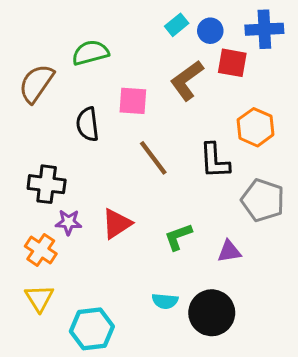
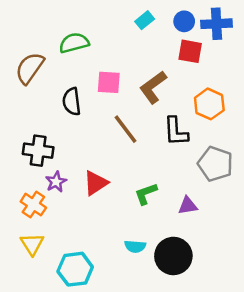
blue circle: (210, 31) -> (184, 21), moved
brown L-shape: (187, 80) -> (153, 87), moved
purple star: (69, 222) -> (56, 182), turned -30

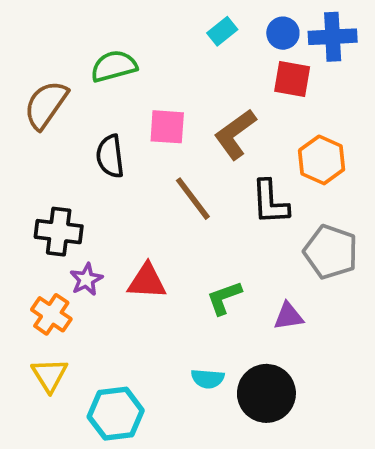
red triangle: (96, 183) -> (147, 281), turned 36

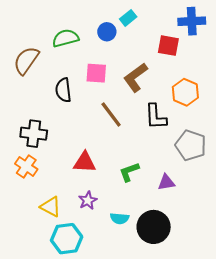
blue circle: (283, 33) -> (107, 32), moved
purple star: (86, 279) -> (88, 200), moved
orange cross: (51, 314) -> (26, 166), moved
yellow triangle: (50, 375) -> (51, 207), moved, turned -30

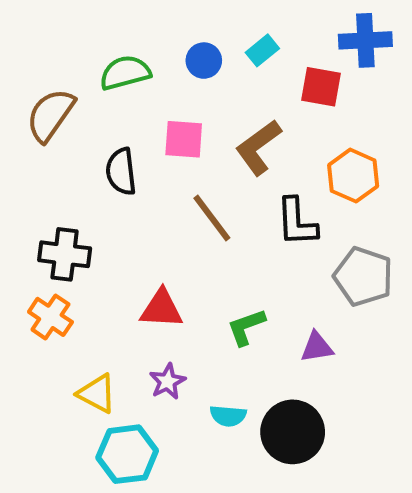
cyan rectangle: (128, 18) -> (262, 50), moved

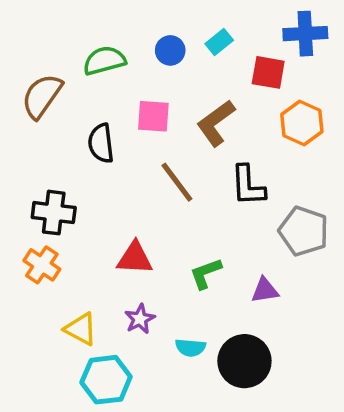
orange hexagon: (353, 176) -> (302, 123), moved

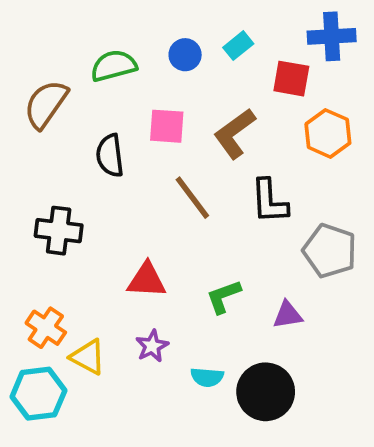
orange cross: (42, 265) -> (46, 328), moved
cyan hexagon: (106, 380) -> (38, 394), moved

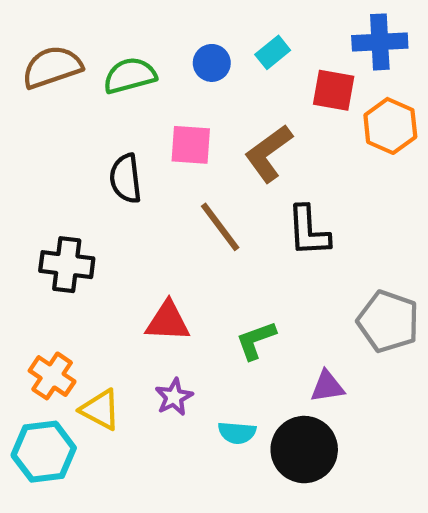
brown semicircle: (46, 104) -> (52, 67), moved, turned 36
orange hexagon: (328, 133) -> (390, 126), moved
gray pentagon: (330, 251) -> (388, 321), moved
purple triangle: (288, 315) -> (327, 386), moved

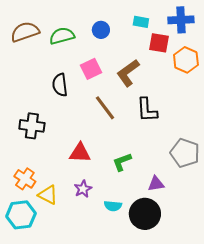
cyan rectangle: (273, 52) -> (141, 22), moved, turned 49
pink square: (191, 145) -> (91, 69), turned -30

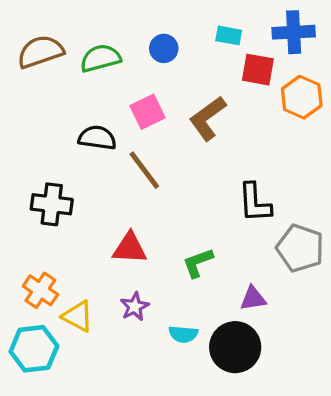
black semicircle: (60, 85) -> (97, 138), turned 105
brown line: (105, 108) -> (144, 170), moved
black L-shape: (147, 110) -> (255, 203), moved

